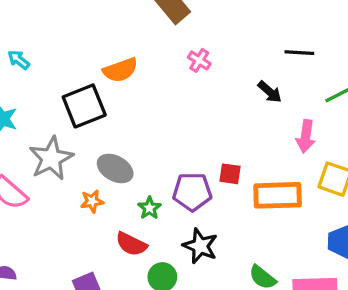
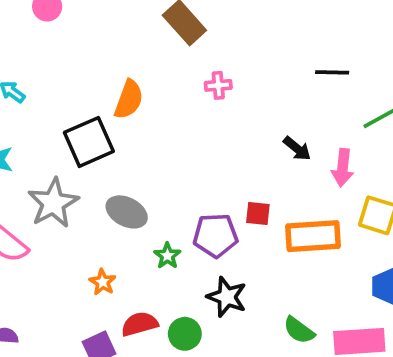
pink cross: (199, 60) -> (218, 85), turned -35
orange semicircle: (120, 70) -> (129, 99), turned -48
black arrow: (270, 92) -> (297, 149), moved
orange star: (92, 201) -> (103, 282), moved, turned -30
red semicircle: (131, 244) -> (140, 324), moved, turned 140

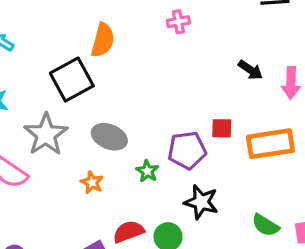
orange star: (103, 282) -> (92, 182), moved

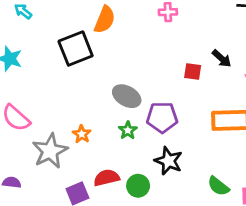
red square: (222, 128) -> (193, 71), moved
gray star: (46, 134) -> (50, 151), moved
gray ellipse: (109, 137) -> (127, 96), moved

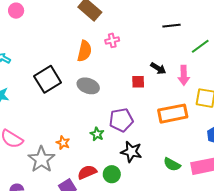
orange semicircle: (105, 20) -> (84, 51), moved
gray ellipse: (127, 96) -> (88, 86), moved

